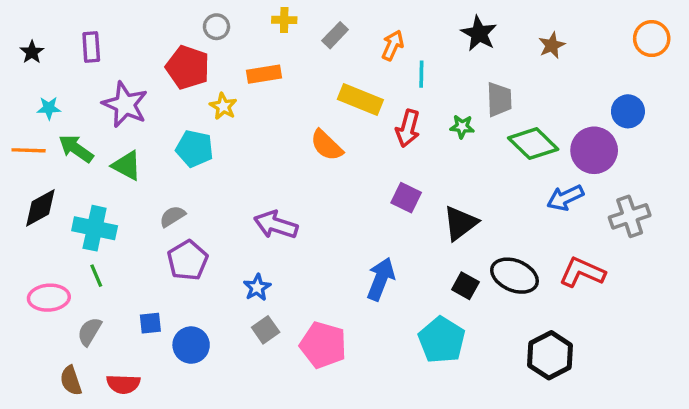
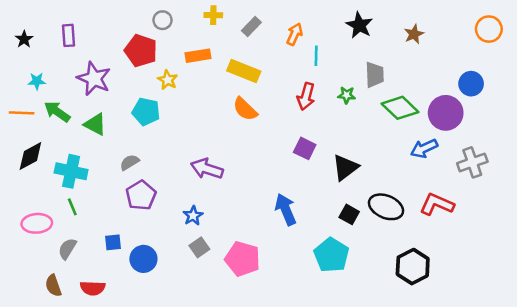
yellow rectangle: (360, 100) -> (244, 71), moved
blue arrow: (381, 279) -> (286, 209), turned -44

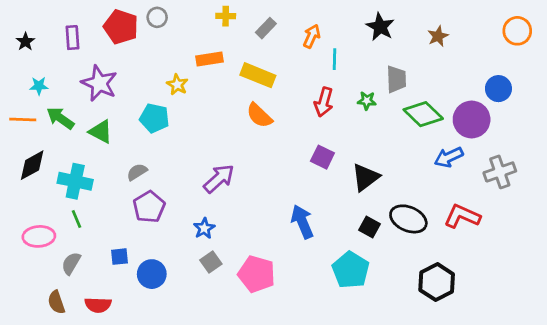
gray circle: (163, 20) -> (157, 17), moved
red pentagon: (141, 51) -> (121, 27), moved
purple arrow: (207, 169) -> (219, 179), turned 120

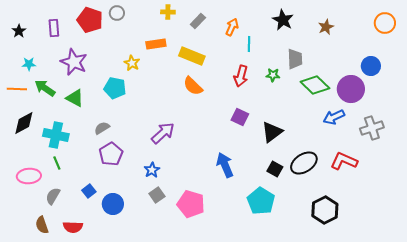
black ellipse: (408, 219) -> (304, 163), turned -56
blue square: (120, 257) -> (89, 191), turned -32

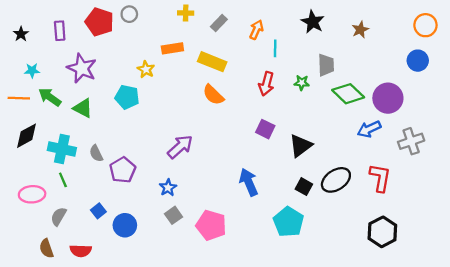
blue circle: (371, 66) -> (418, 61), moved
gray semicircle: (102, 128) -> (96, 153), moved, turned -84
red L-shape: (344, 161) -> (380, 178), turned 76
black hexagon: (325, 210) -> (382, 232), moved

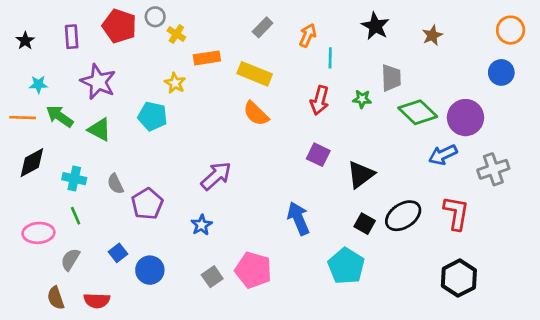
yellow cross: (186, 13) -> (176, 34), moved, turned 32
cyan cross: (62, 149) -> (74, 179), size x0.7
gray square: (173, 215) -> (212, 277), moved

